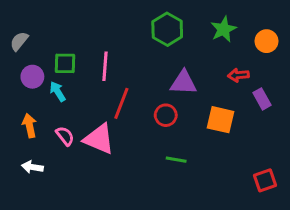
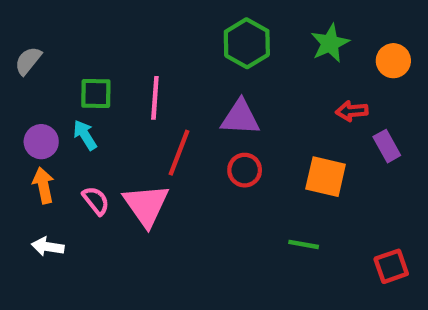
purple circle: (32, 77) -> (41, 142), moved
purple triangle: (184, 83) -> (240, 118), moved
pink triangle: (99, 139) -> (146, 205), turned 32
green line: (176, 160) -> (304, 244), moved

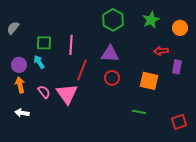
purple rectangle: (387, 146) -> (177, 67), turned 40

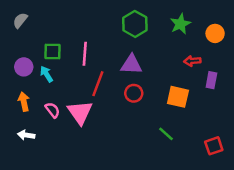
gray semicircle: (13, 28) -> (20, 20), moved
purple circle: (19, 65) -> (24, 67), moved
green line: (139, 112) -> (166, 134), turned 32

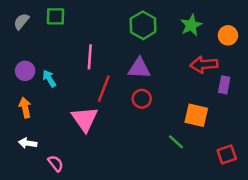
green square: (52, 51) -> (56, 16), moved
red arrow: (192, 61) -> (204, 65), size x1.5
orange square: (178, 97) -> (196, 115), moved
pink semicircle: (52, 110) -> (56, 163), moved

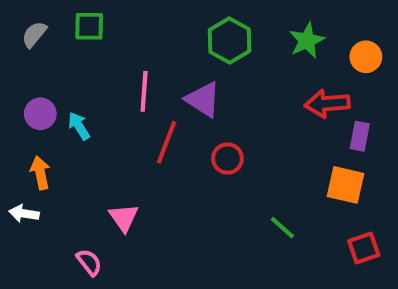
purple triangle: (139, 68) -> (203, 100), moved, turned 30
orange square: (196, 115) -> (346, 185), moved
pink triangle: (85, 119) -> (124, 218), moved, size x0.7
white arrow: (28, 143) -> (24, 213), moved

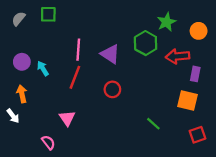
green hexagon: (230, 41) -> (146, 43), moved
red line: (166, 142) -> (75, 77), moved
red circle: (227, 159) -> (112, 89), moved
white arrow: (24, 213) -> (13, 116), turned -136

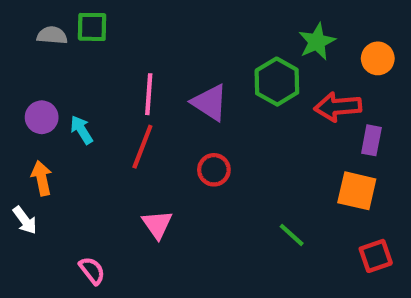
gray semicircle: (19, 19) -> (52, 35), moved, turned 56
pink triangle: (67, 118) -> (157, 224), moved

